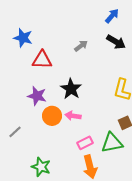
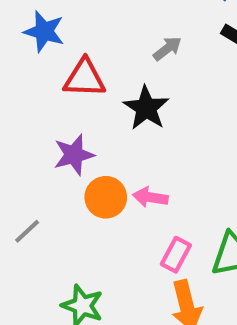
black star: (71, 89) -> (146, 108), moved
purple star: (37, 96) -> (74, 155), turned -30
pink rectangle: (85, 143) -> (176, 255), turned -35

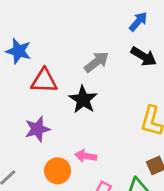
gray arrow: (167, 48) -> (97, 62), size x1.4
orange circle: (106, 197) -> (58, 171), moved

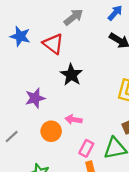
gray arrow: (97, 62) -> (74, 17), moved
red triangle: (44, 81) -> (53, 44), moved, turned 35

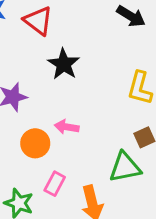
pink rectangle: (86, 148) -> (55, 184), moved

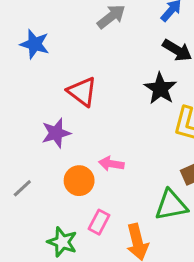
red triangle: (38, 21) -> (82, 92), moved
black star: (64, 64) -> (160, 89), moved

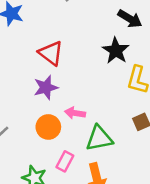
purple star: (56, 133) -> (46, 88), moved
green triangle: (171, 205) -> (99, 138), moved

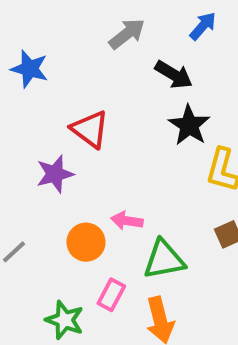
black arrow: (130, 19) -> (174, 75), moved
purple star: (46, 88) -> (55, 174), moved

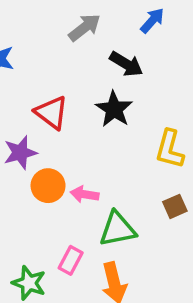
black star: (189, 125) -> (114, 109), moved
orange circle: (86, 242) -> (48, 186), moved

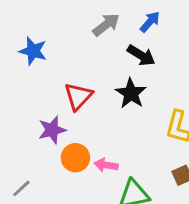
blue arrow: (152, 21) -> (150, 22), moved
red triangle: (51, 113) -> (78, 96), turned 36

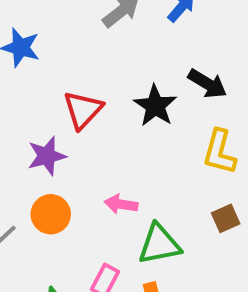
black arrow: (141, 55) -> (207, 84), moved
orange circle: (75, 158) -> (51, 214), moved

